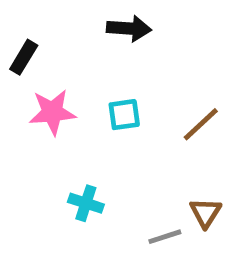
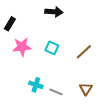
cyan square: (124, 115) -> (52, 48), turned 32
gray line: (165, 237) -> (56, 92), moved, turned 40

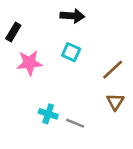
cyan square: (52, 48) -> (71, 52), moved
brown triangle: (86, 89) -> (115, 102), moved

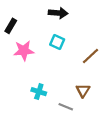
brown triangle: (115, 102) -> (83, 91), moved
gray line: (75, 123) -> (66, 107), moved

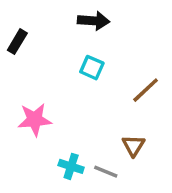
pink star: (24, 51) -> (35, 120), moved
cyan cross: (39, 92) -> (71, 166), moved

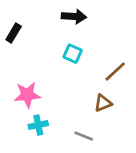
brown triangle: (133, 146) -> (103, 103), moved, turned 36
cyan cross: (71, 166) -> (38, 125), moved, turned -30

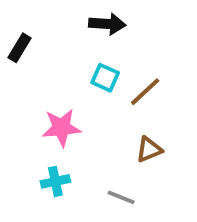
brown line: (115, 71) -> (145, 92), moved
pink star: (27, 95) -> (61, 128), moved

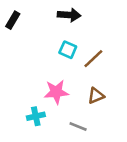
black rectangle: (19, 48) -> (13, 20), moved
pink star: (61, 128) -> (56, 92), moved

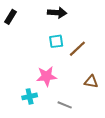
cyan square: (68, 50) -> (56, 41), turned -32
brown triangle: (96, 96) -> (91, 82), moved, turned 32

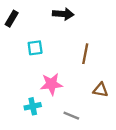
cyan square: (56, 41) -> (35, 48), moved
brown line: (77, 49) -> (85, 54), turned -36

